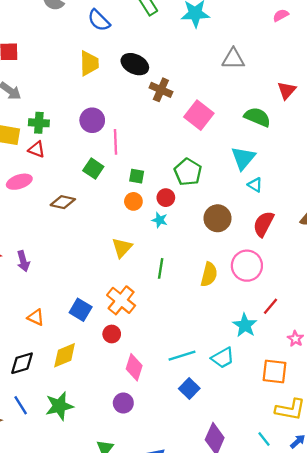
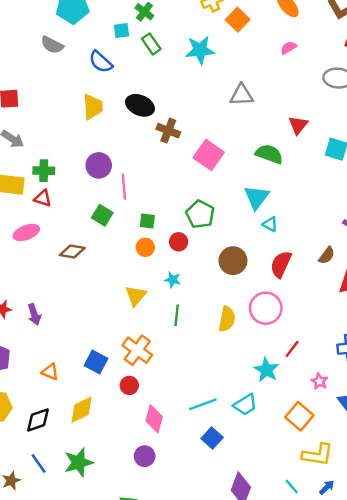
cyan star: (160, 220) -> (173, 280), moved
orange square: (274, 372) -> (299, 416), turned 36

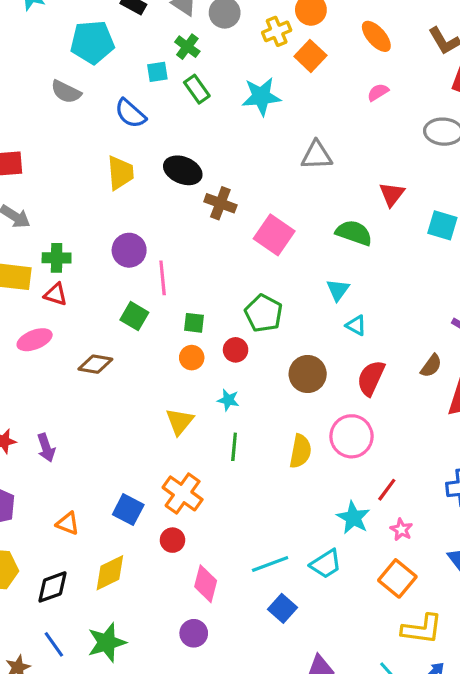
cyan triangle: (257, 197) -> (338, 290), size x0.7
pink star: (319, 381) -> (401, 530), moved

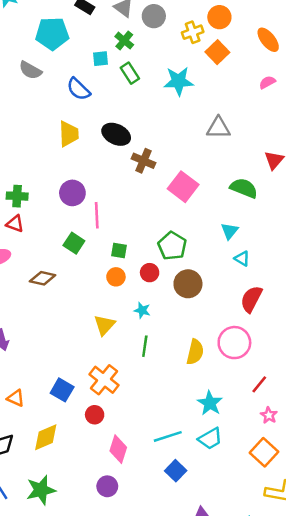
brown circle: (308, 374) -> (188, 284), moved
cyan star: (353, 518) -> (210, 403), moved

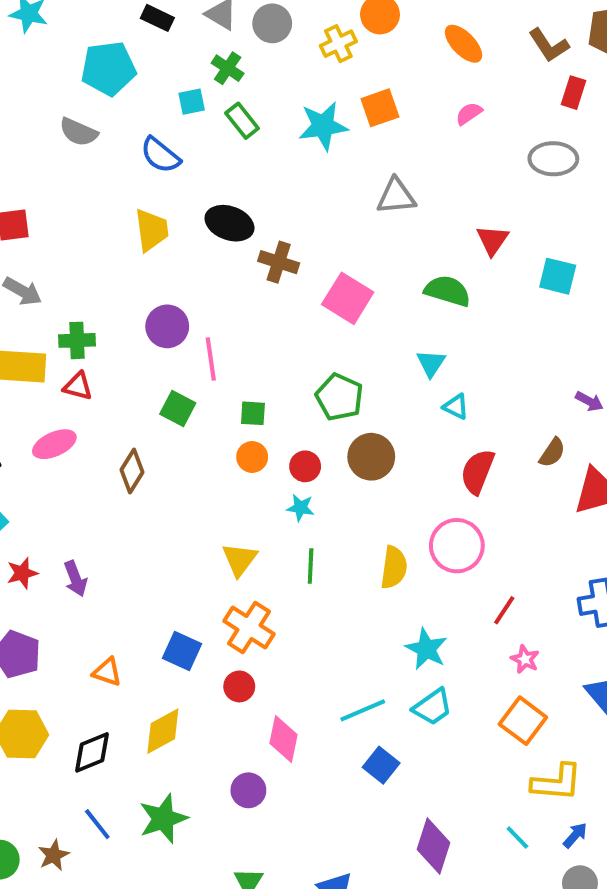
orange square: (217, 52) -> (380, 108), moved, turned 30
red circle: (150, 273) -> (305, 466), moved
brown diamond: (43, 278) -> (132, 471), turned -65
yellow triangle: (104, 325) -> (240, 559), moved
purple circle: (107, 486) -> (248, 790), moved

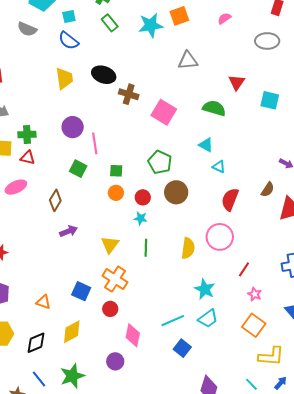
cyan square: (192, 102) -> (69, 17), moved
cyan triangle: (431, 363) -> (206, 145), turned -35
purple arrow: (75, 579) -> (69, 231), moved, turned -90

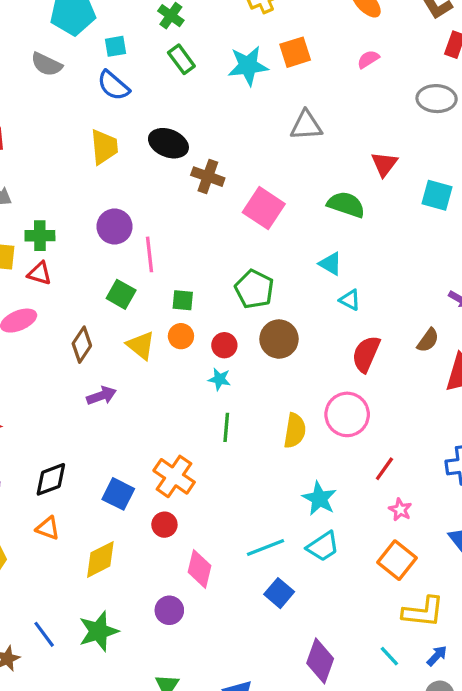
yellow triangle: (110, 245) -> (141, 345), moved, turned -30
orange triangle: (43, 302) -> (48, 528), moved
black diamond: (36, 343) -> (51, 479), moved

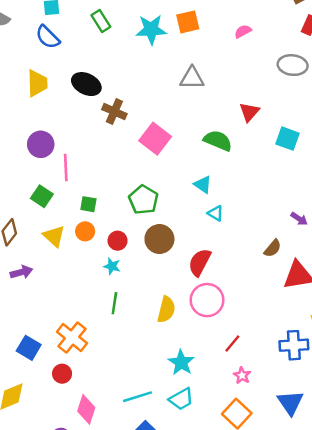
red semicircle: (366, 354) -> (200, 262), moved

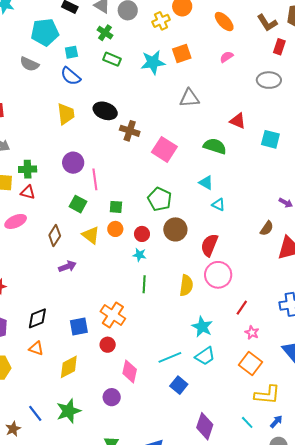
green rectangle: (101, 21) -> (112, 59), turned -30
red triangle: (249, 112) -> (238, 121), turned -42
blue square: (29, 348) -> (79, 327), turned -36

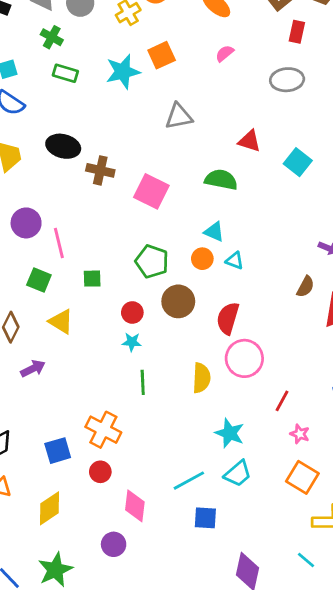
cyan square: (270, 139) -> (298, 162), turned 30
orange circle: (115, 229) -> (202, 259), moved
blue square: (179, 385) -> (205, 518), turned -30

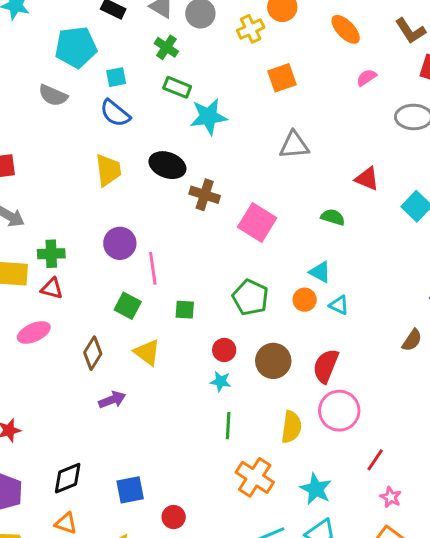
pink semicircle: (225, 53) -> (366, 78), moved
cyan star: (123, 72) -> (208, 117), moved
green semicircle: (221, 180) -> (333, 217), size x0.7
brown circle: (178, 301) -> (273, 361), moved
orange cross: (103, 430) -> (255, 477), moved

